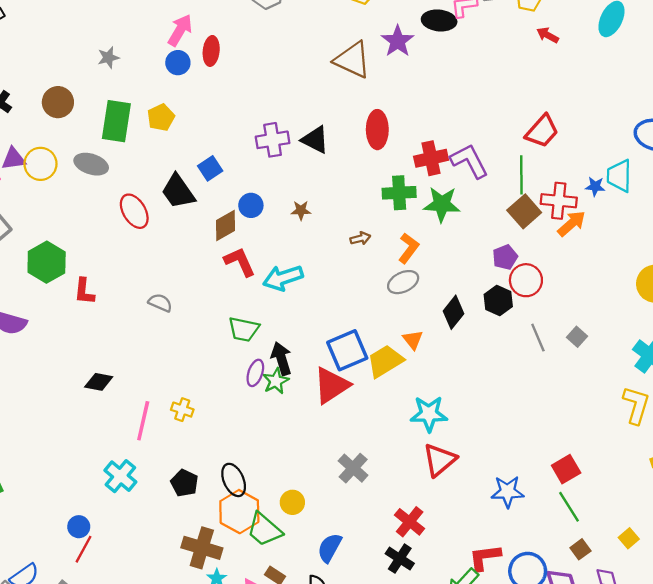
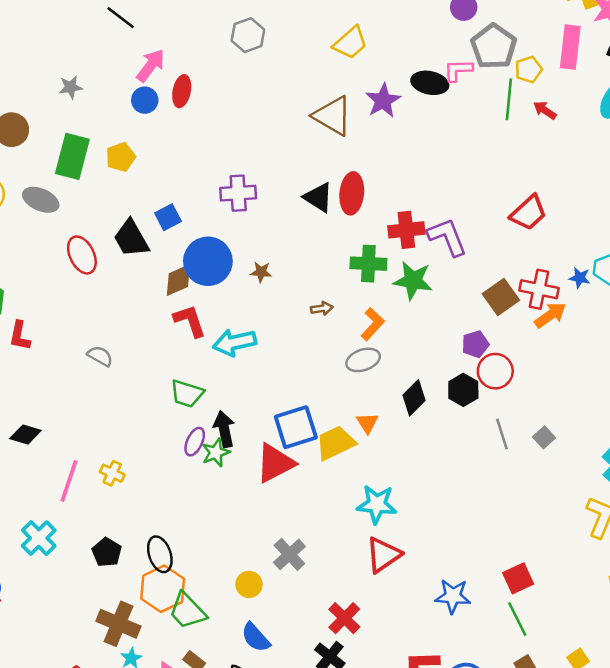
black triangle: (315, 140) -> (318, 197), moved
green line: (521, 175) -> (509, 99), moved
blue circle: (251, 205) -> (208, 261), size x1.8
yellow circle: (292, 502) -> (249, 584), moved
blue semicircle: (330, 548) -> (256, 637), turned -76

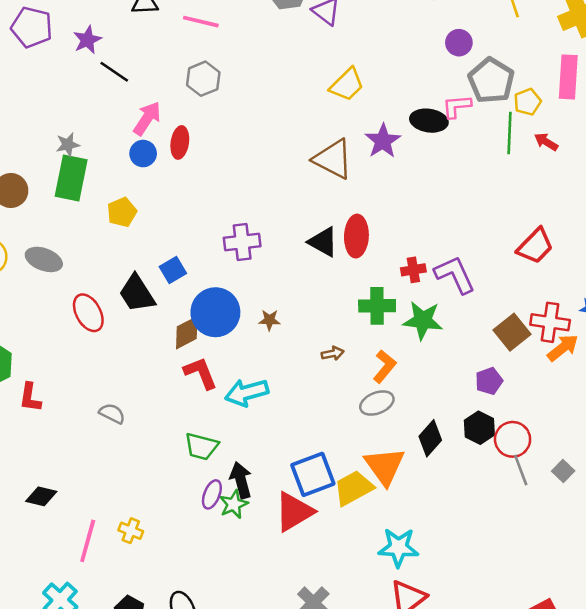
gray hexagon: (248, 35) -> (203, 79), moved
green rectangle: (72, 156) -> (71, 178), moved
red cross: (406, 230) -> (413, 270), size x0.7
red circle: (495, 371) -> (513, 439), moved
orange triangle: (367, 423) -> (385, 466), size x1.8

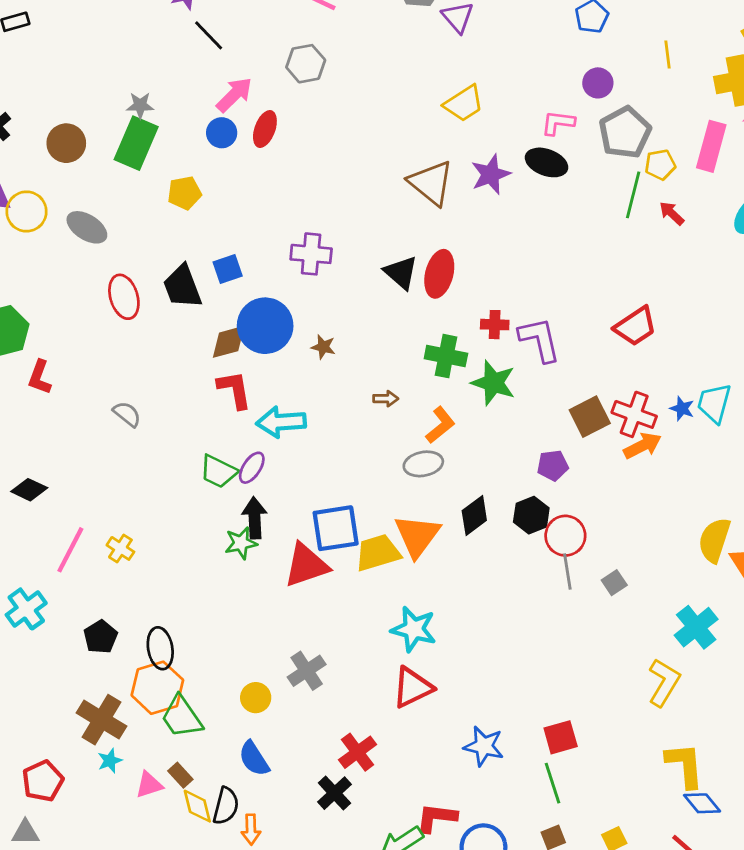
pink L-shape: (457, 106) -> (558, 123), moved
purple ellipse: (212, 494) -> (252, 468), moved

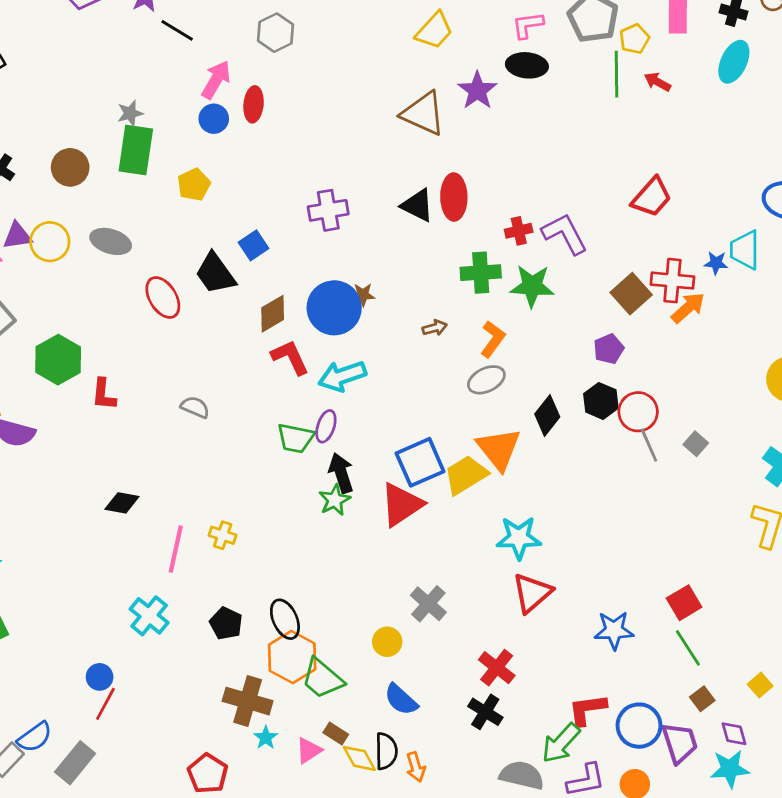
blue circle: (265, 326) -> (334, 308), moved

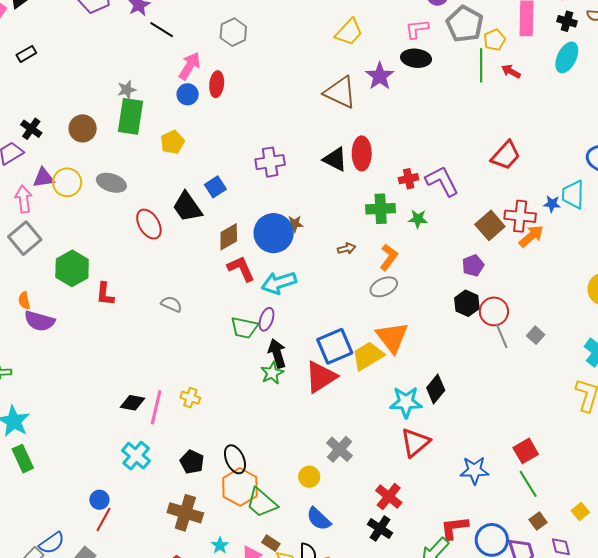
green star: (532, 286) -> (418, 219), size x0.6
black diamond: (547, 416) -> (436, 389), moved
black diamond: (122, 503) -> (132, 403), moved
brown cross: (248, 701) -> (185, 513), moved

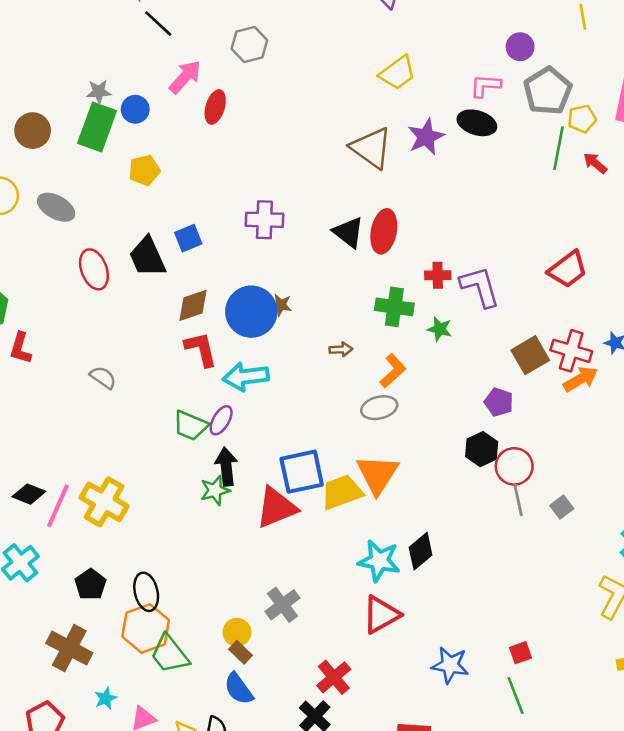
blue circle: (188, 94) -> (135, 109), moved
purple pentagon: (473, 265) -> (499, 402), turned 30
yellow cross: (190, 398) -> (104, 502), size x1.8
red square: (526, 451) -> (520, 653), size x0.7
brown rectangle: (271, 543) -> (240, 652), moved

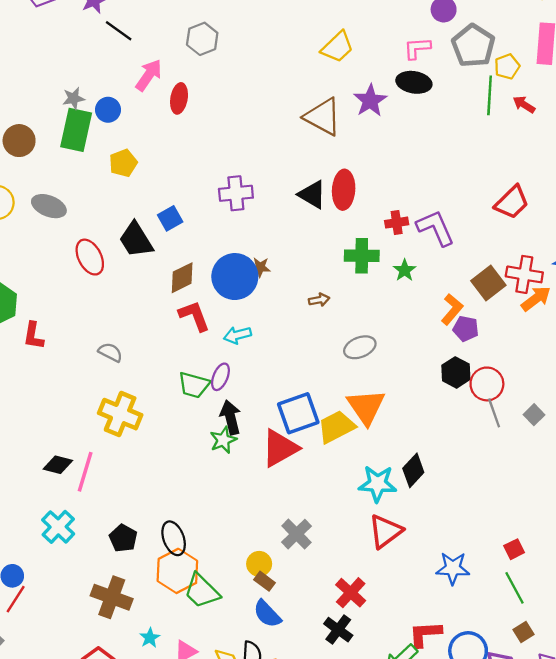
green star: (440, 329) -> (405, 270), turned 30
orange L-shape: (393, 371) -> (452, 309), moved
cyan arrow: (246, 377) -> (237, 335), size x0.7
yellow cross: (104, 502) -> (120, 414), moved

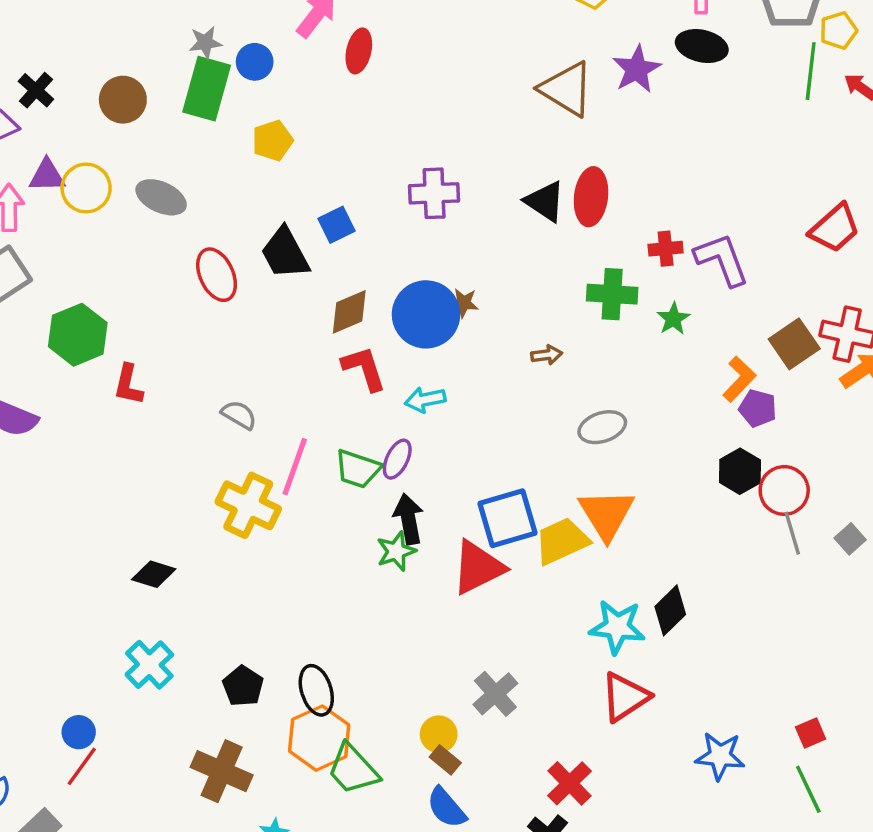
pink line: (85, 472) -> (295, 467), moved

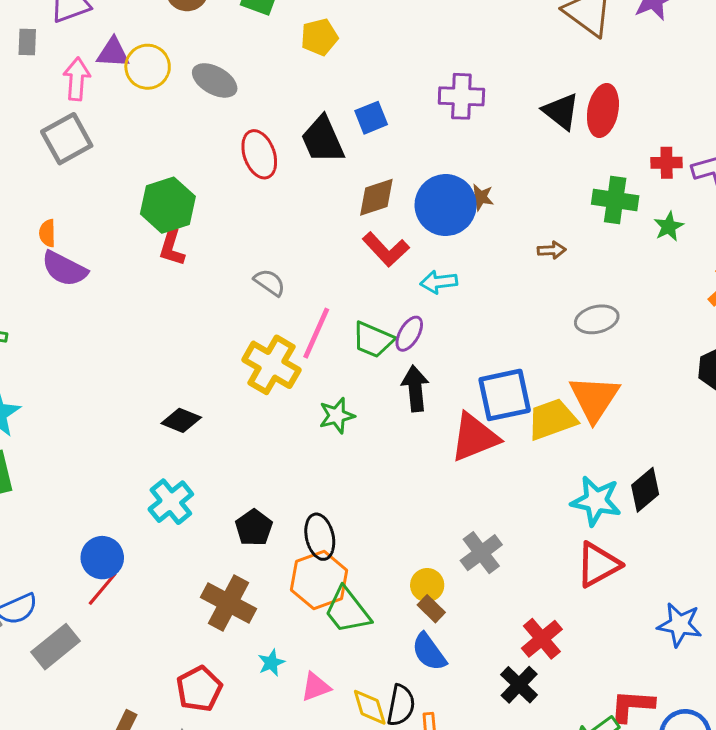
green hexagon: (78, 335) -> (168, 205), moved
red L-shape: (364, 368) -> (386, 249), turned 150
green star: (396, 551) -> (337, 416), moved
blue circle: (79, 732) -> (102, 558), size x1.4

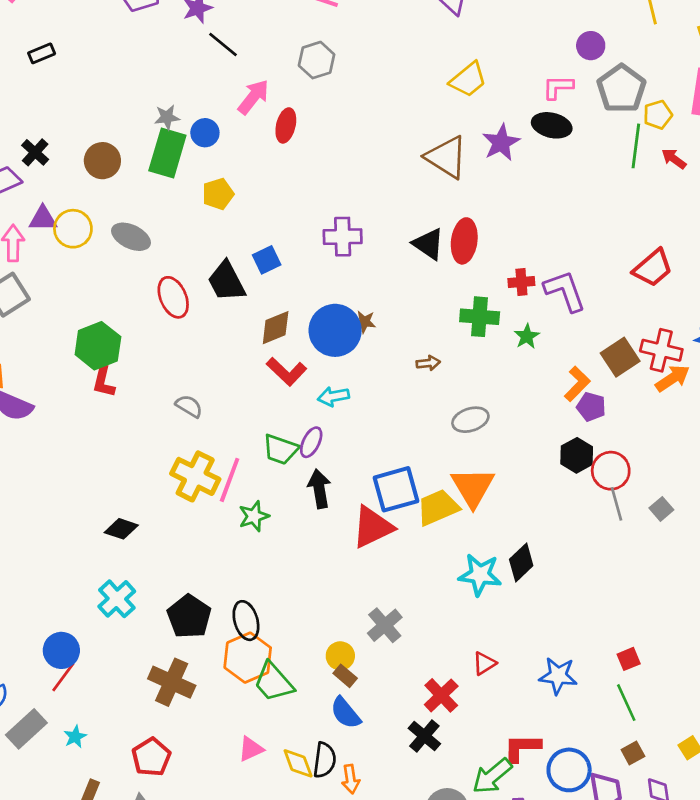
pink line: (316, 333) -> (230, 480), moved
black pentagon: (254, 528) -> (189, 616), size x1.4
red triangle: (598, 565) -> (484, 663), moved, size x0.6
cyan star: (271, 663) -> (75, 737), moved

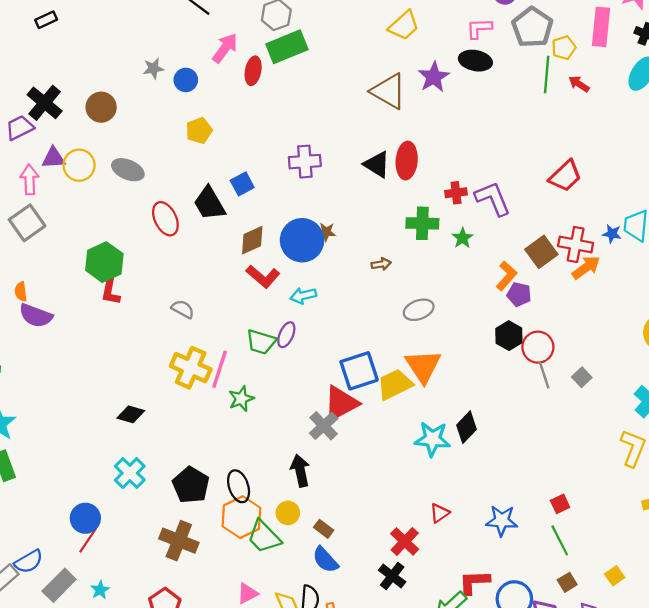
black cross: (35, 152) -> (45, 103), size x1.5
green rectangle: (167, 153) -> (287, 47), moved, turned 54
black arrow: (319, 489) -> (300, 471), moved
gray cross: (385, 625) -> (324, 426), moved
yellow circle: (340, 656) -> (288, 513), moved

